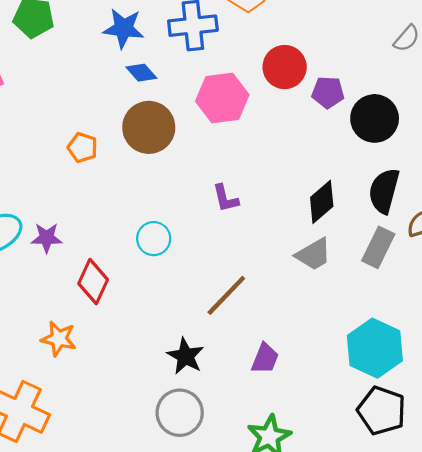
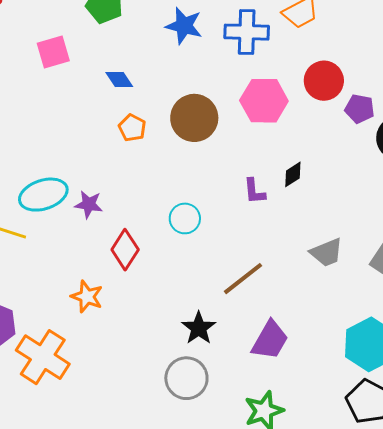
blue diamond: (141, 73) -> (119, 80), moved
black diamond: (322, 202) -> (293, 174), moved, size x0.7
purple trapezoid: (265, 358) -> (270, 340), size x1.4

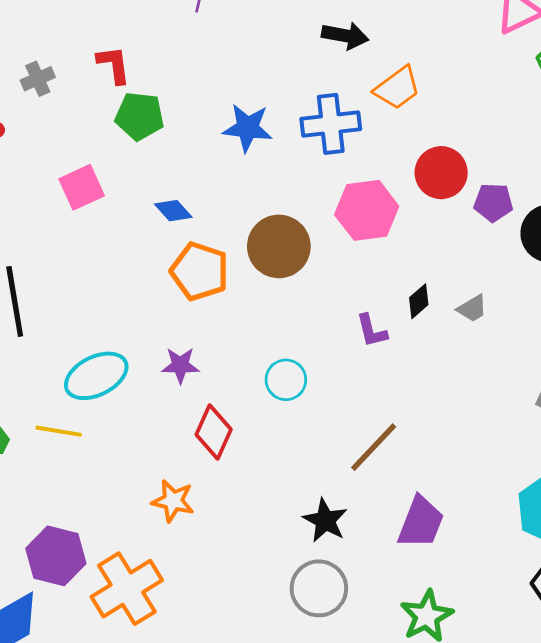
orange pentagon: (132, 128) -> (200, 271), size x1.6
purple star: (89, 204) -> (180, 365), moved
gray trapezoid: (326, 252) -> (472, 308), moved, size x0.7
orange cross: (43, 357) -> (127, 589), turned 34

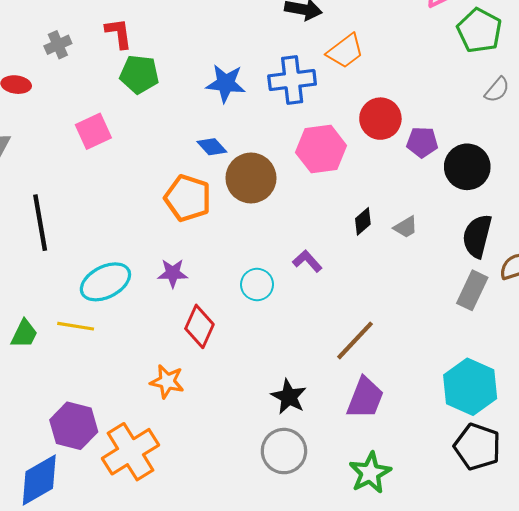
blue diamond: (173, 211) -> (212, 147), moved
purple L-shape: (372, 331) -> (307, 261), moved, turned 152
brown line: (374, 447) -> (355, 340), moved

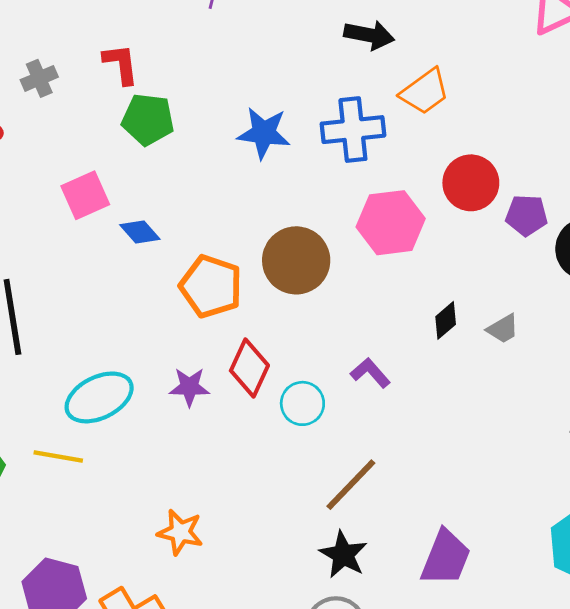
blue diamond: (212, 147) -> (140, 232), moved
red diamond: (199, 326) -> (249, 368), moved
brown line: (355, 340) -> (351, 485), moved

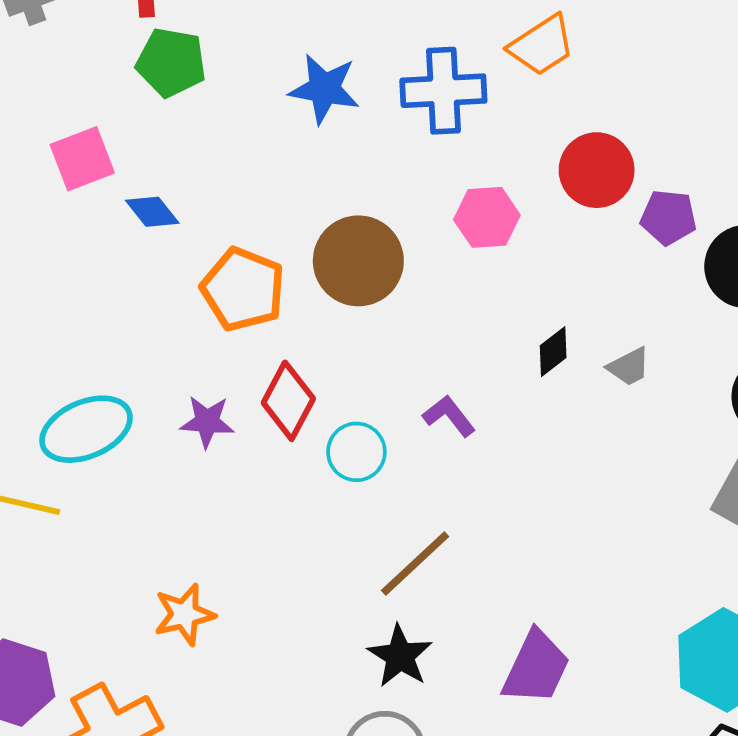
pink hexagon: (391, 223) -> (487, 217), size x0.7
orange star: (180, 532) -> (184, 614), turned -30

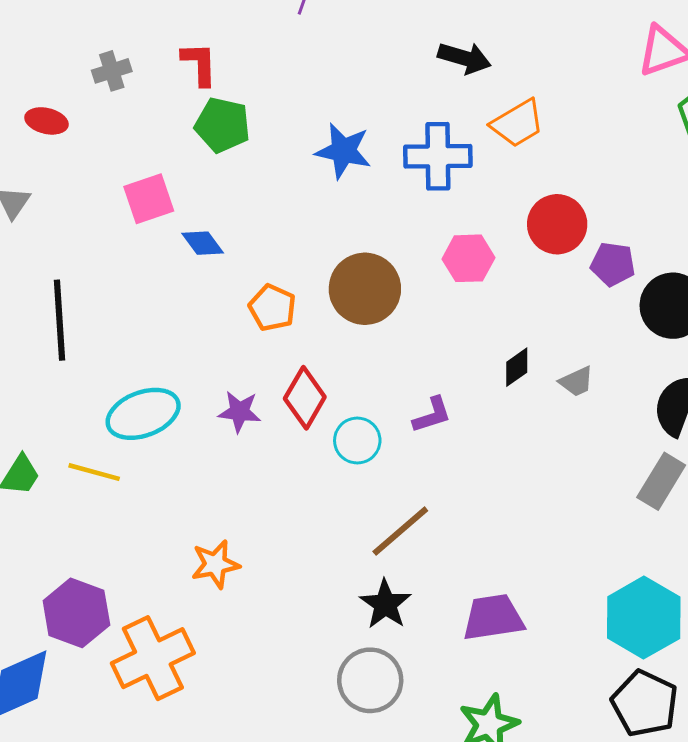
orange pentagon: (243, 289) -> (272, 308), size x0.7
purple L-shape: (449, 416) -> (432, 415), turned 108
purple trapezoid: (536, 667) -> (493, 618), turned -126

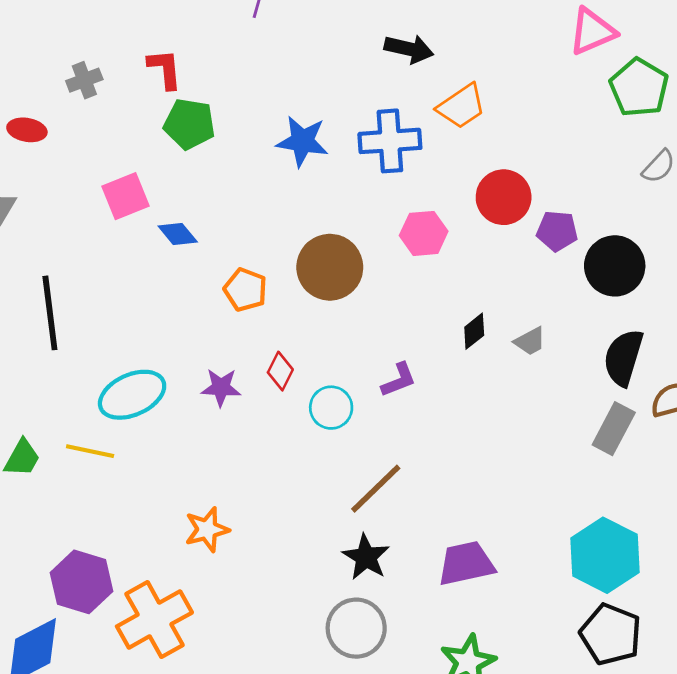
red diamond: (305, 398) -> (280, 371), size x0.7

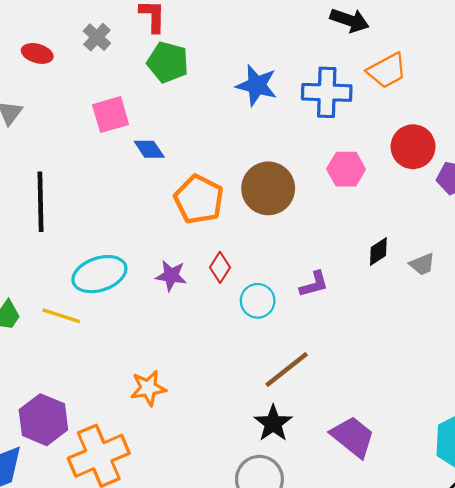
gray cross: (84, 80) -> (97, 37), moved, turned -32
orange pentagon: (245, 290) -> (199, 199), size x1.4
purple trapezoid: (466, 563) -> (353, 437), turned 45

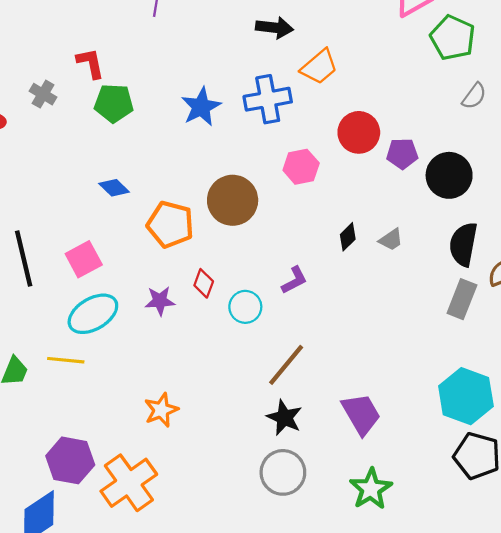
blue star: (257, 85) -> (201, 107), turned -30
pink square: (111, 115) -> (84, 259), moved
purple trapezoid: (353, 437) -> (361, 414), turned 33

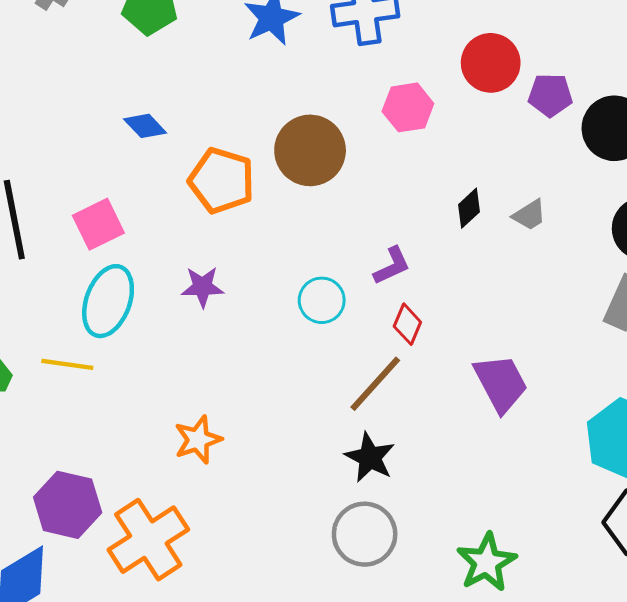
red diamond: (204, 283) -> (407, 324), moved
cyan ellipse: (93, 314) -> (108, 301), turned -42
purple trapezoid: (361, 414) -> (501, 383), moved

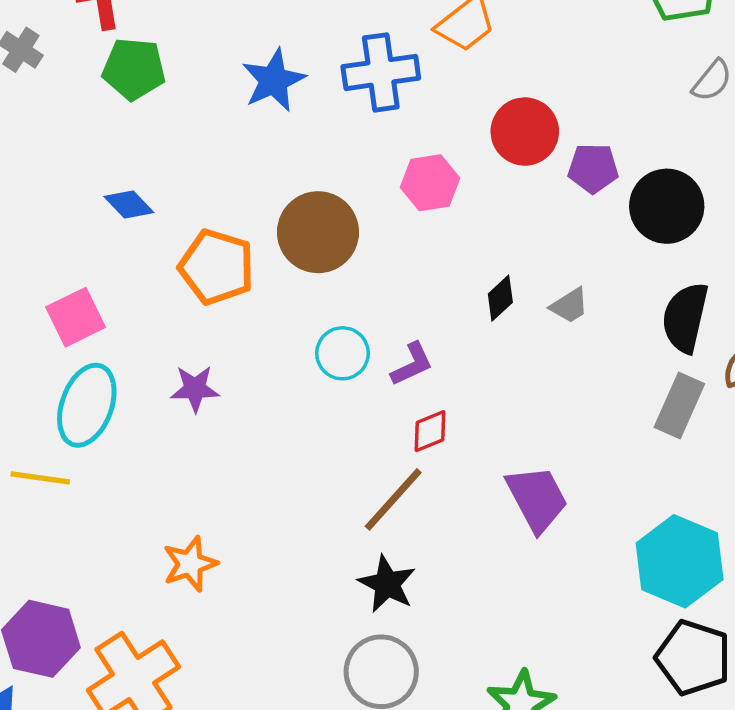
cyan circle: (322, 300) -> (342, 353), moved
red diamond: (407, 324) -> (430, 431), turned 45

